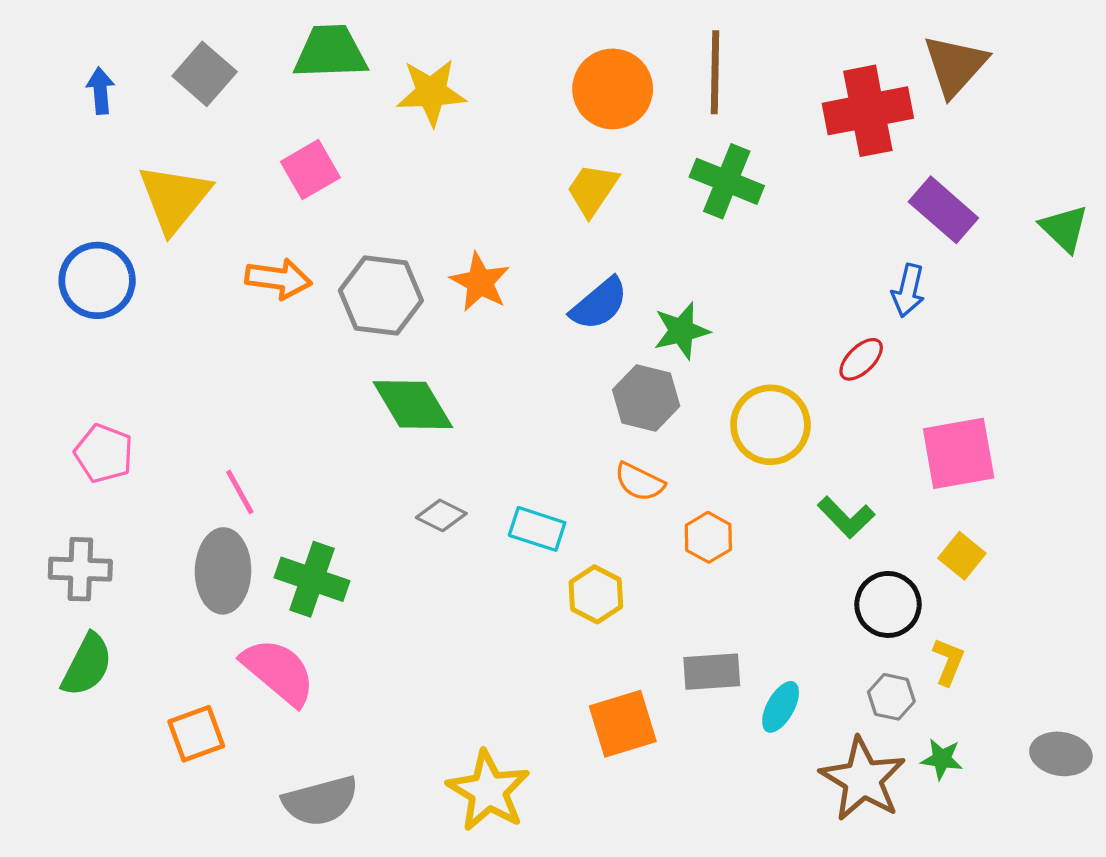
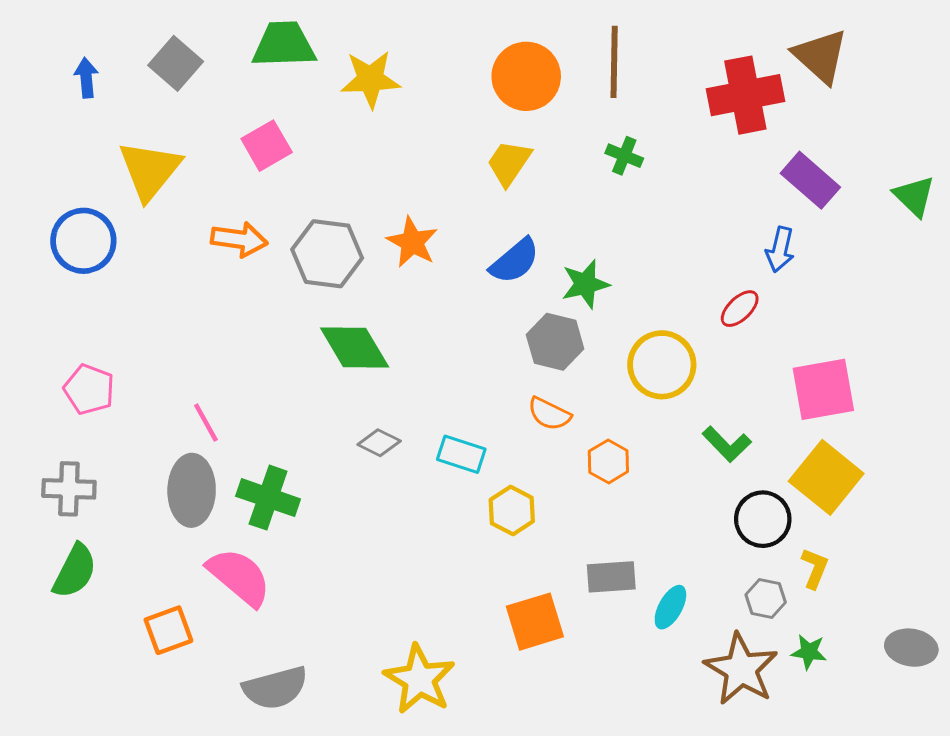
brown triangle: (955, 65) -> (820, 56), turned -30
green cross: (727, 181) -> (624, 156), size x0.6
yellow square: (962, 556) -> (826, 477), size x1.8

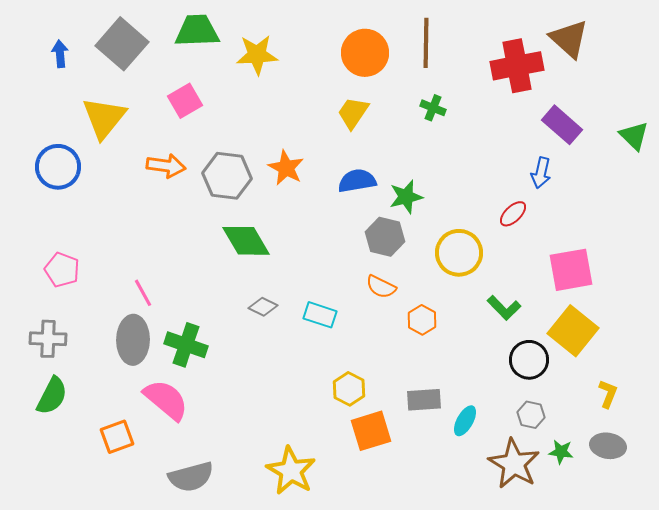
gray square: (176, 63) -> (122, 44), size x1.4
blue semicircle: (515, 261) -> (357, 181), turned -150
yellow hexagon: (512, 511) -> (349, 389), moved
yellow L-shape: (815, 568) -> (608, 394), moved
gray ellipse: (911, 648) -> (608, 446), moved

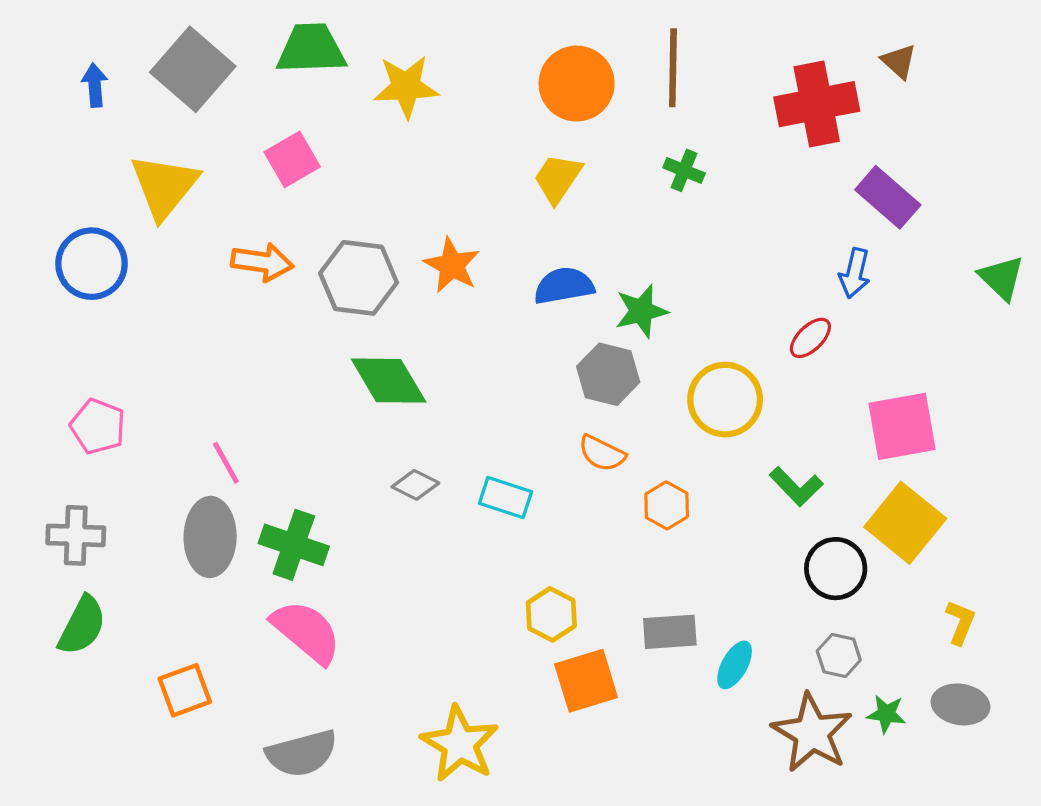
brown triangle: (569, 39) -> (899, 61), size x0.6
green triangle: (634, 136) -> (1002, 278), moved
pink semicircle: (166, 400) -> (306, 632), moved

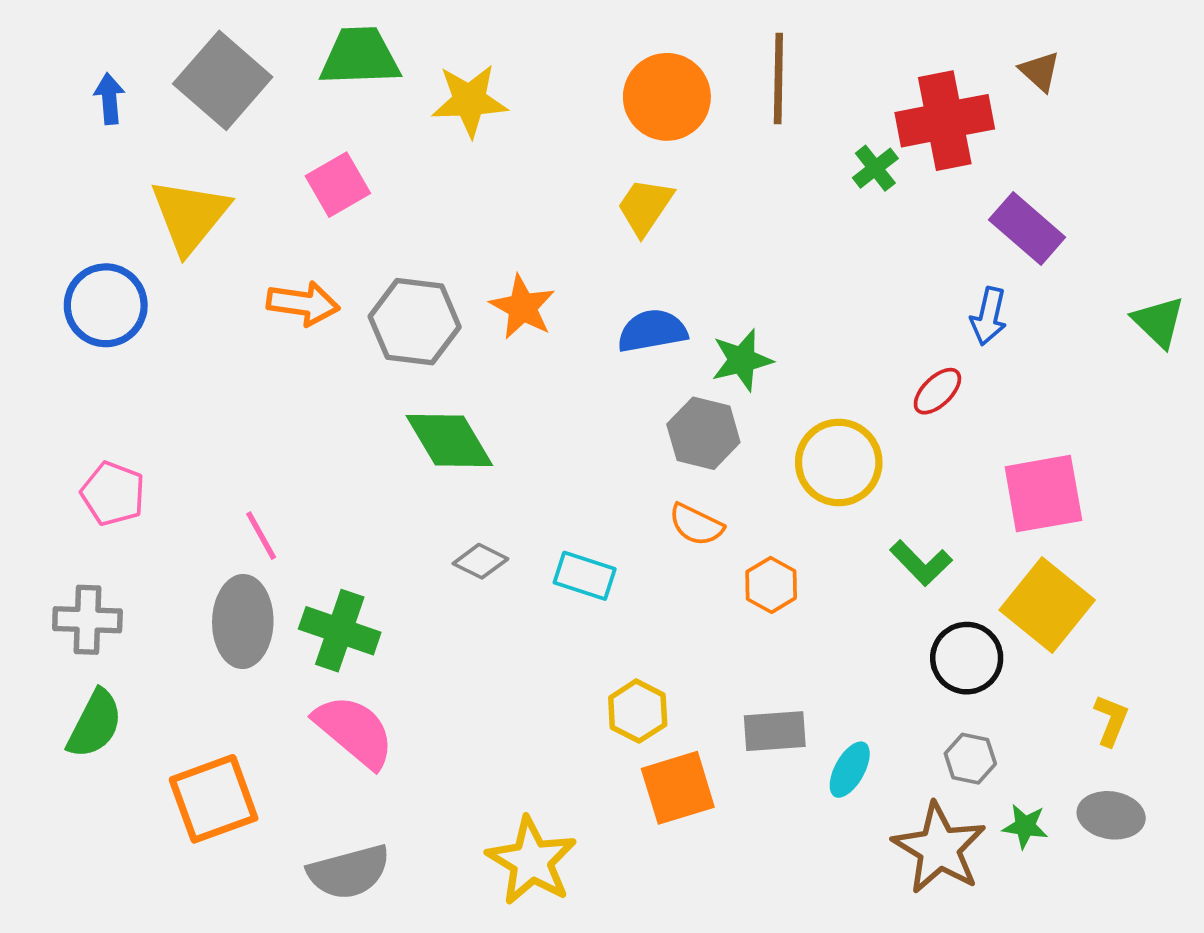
green cross: (684, 170) -> (875, 168), moved, turned 30
orange square: (185, 690) -> (214, 799), size x1.4

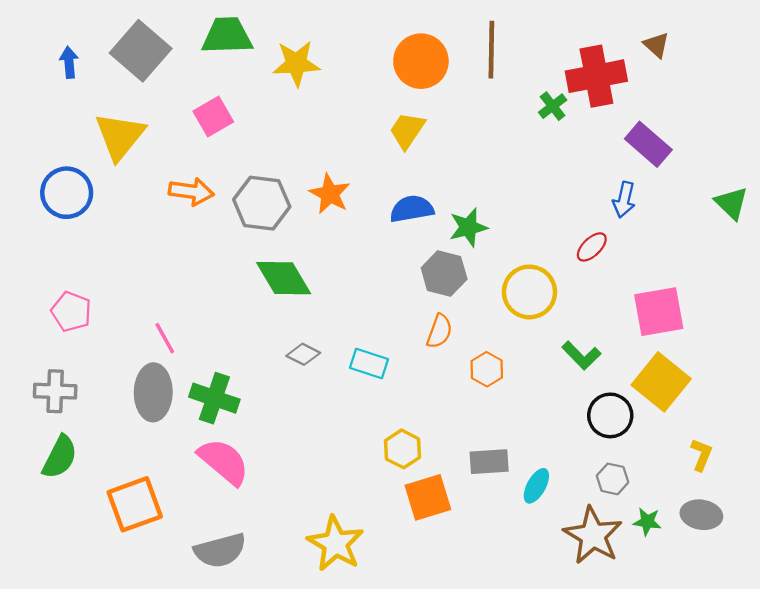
orange semicircle: (696, 525) -> (439, 331), turned -96

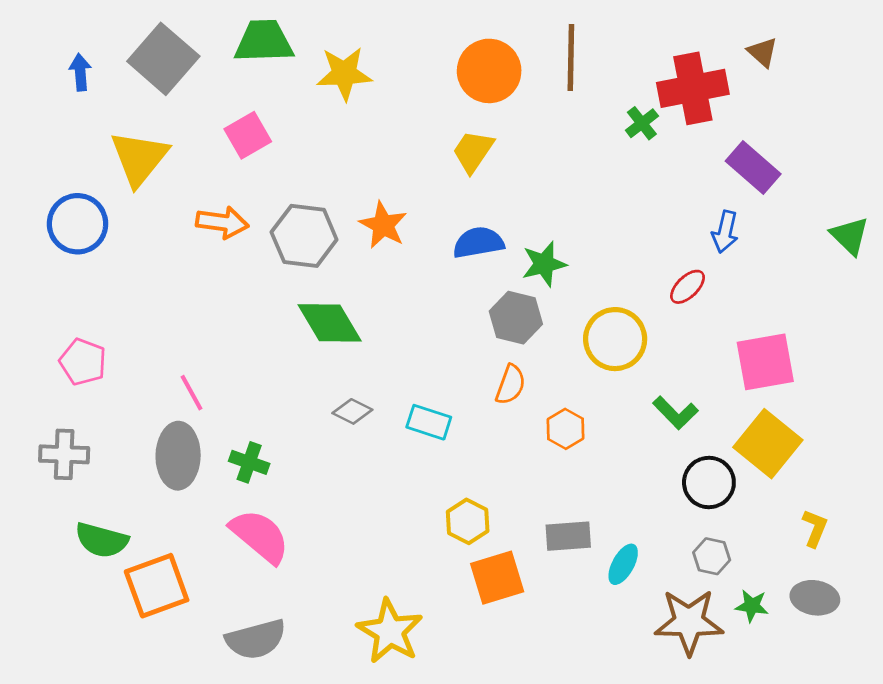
green cross: (214, 398) -> (249, 462), size x0.7
green semicircle: (60, 457) -> (102, 540), moved, turned 78
brown star: (593, 535) -> (689, 622), turned -30

